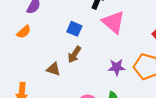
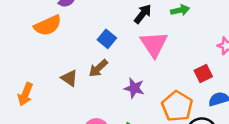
orange semicircle: (24, 32) -> (48, 25), size x1.5
purple star: (117, 67) -> (134, 88), moved

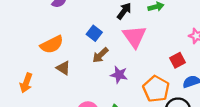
orange semicircle: (48, 25) -> (52, 45), moved
brown arrow: (98, 68) -> (100, 55), moved

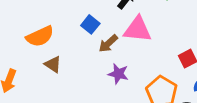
pink triangle: (134, 37) -> (138, 29), turned -50
brown arrow: (100, 55) -> (108, 44), moved

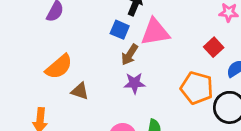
blue square: (90, 24) -> (120, 30), moved
purple star: (118, 74) -> (134, 83), moved

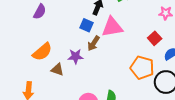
purple star: (134, 83) -> (75, 56), moved

